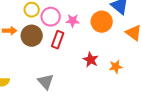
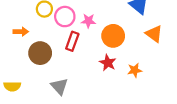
orange circle: (102, 22) -> (113, 36), moved
brown circle: (32, 36) -> (40, 53), moved

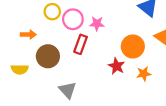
orange circle: (113, 36) -> (133, 46), moved
yellow semicircle: (12, 86) -> (20, 69), moved

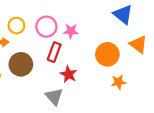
yellow circle: (52, 12) -> (16, 26), moved
red star: (116, 66) -> (69, 74), moved
gray triangle: (67, 90) -> (54, 97), moved

